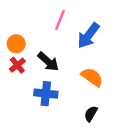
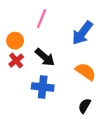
pink line: (60, 20) -> (42, 19), moved

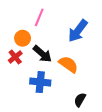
orange circle: (15, 41) -> (23, 38), moved
orange semicircle: (86, 72) -> (68, 64), moved

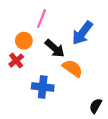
black arrow: (42, 54) -> (55, 48), moved
black semicircle: (80, 100) -> (96, 106), moved

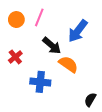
orange circle: (24, 41) -> (16, 20), moved

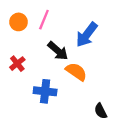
black semicircle: (90, 100) -> (101, 111), turned -56

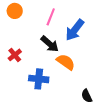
pink line: (44, 20) -> (51, 17), moved
orange circle: (18, 22) -> (15, 11), moved

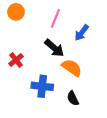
blue arrow: (75, 30) -> (82, 33), size x0.7
black semicircle: (87, 96) -> (73, 98), moved

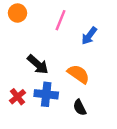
black arrow: (54, 48) -> (38, 64), moved
red cross: (16, 60) -> (17, 97), moved

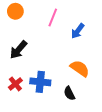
black arrow: (38, 64) -> (18, 50), moved, turned 90
orange semicircle: (78, 74) -> (80, 68), moved

